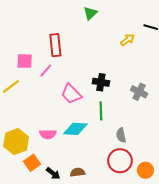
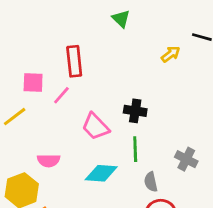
green triangle: (90, 13) -> (121, 19), turned -32
gray cross: (139, 92) -> (186, 159), moved
pink semicircle: (48, 134) -> (49, 161), moved
gray semicircle: (121, 135) -> (151, 182), moved

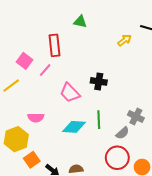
green triangle: (121, 19) -> (80, 22), moved, turned -32
pink square: (33, 83) -> (25, 61), turned 35
green line: (135, 149) -> (99, 120), moved
gray semicircle: (151, 182) -> (122, 133), moved, turned -120

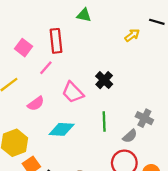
pink square: (25, 61) -> (23, 48), moved
black cross: (99, 81) -> (104, 80), turned 35
pink semicircle: (36, 118) -> (36, 104), moved, turned -35
cyan diamond: (74, 127) -> (62, 129), moved

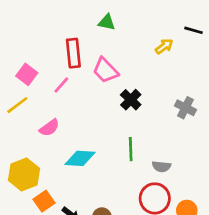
pink square: (23, 48) -> (27, 74), moved
pink trapezoid: (73, 92) -> (105, 70), moved
gray cross: (144, 118) -> (185, 108), moved
gray semicircle: (130, 136) -> (161, 166), turned 48

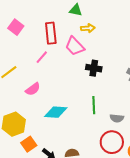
yellow arrow: (164, 46) -> (88, 28), moved, turned 32
pink square: (27, 74) -> (16, 27), moved
black cross: (131, 100) -> (94, 68), turned -35

